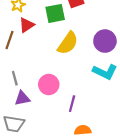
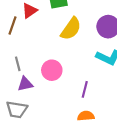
purple line: (72, 104) -> (85, 89), moved

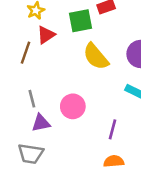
yellow semicircle: (71, 29) -> (96, 57), turned 105

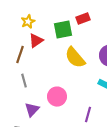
gray line: (32, 99) -> (24, 81), moved
purple triangle: (41, 123) -> (32, 110), turned -35

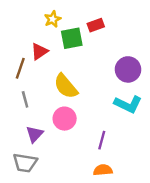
yellow star: (28, 22) -> (53, 19), moved
yellow semicircle: (75, 58) -> (66, 86), moved

